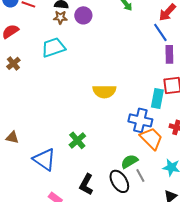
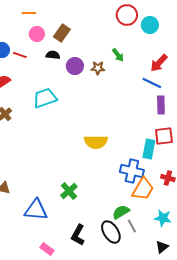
brown star: (60, 17) -> (98, 68), moved
blue line: (160, 32) -> (152, 83), turned -30
orange trapezoid: (151, 138) -> (143, 189), turned 75
blue triangle: (44, 159) -> (36, 210), turned -30

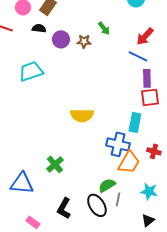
red square: (164, 136) -> (150, 97), moved
gray line: (132, 226) -> (118, 199), turned 40

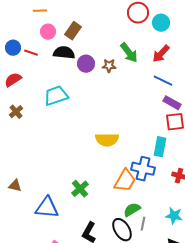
black semicircle: (39, 28) -> (64, 53), size x1.5
green arrow: (104, 28) -> (129, 53), size x1.5
red arrow: (145, 36) -> (161, 54), moved
purple rectangle: (147, 78) -> (172, 103), turned -60
orange trapezoid: (129, 162) -> (125, 181), moved

